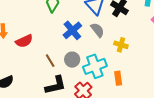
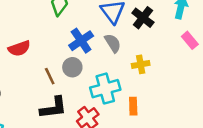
yellow cross: (121, 45) -> (141, 64), turned -32
gray circle: (72, 60) -> (72, 67), moved

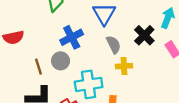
black cross: (143, 18) -> (144, 35), moved
gray semicircle: (113, 43) -> (114, 45), moved

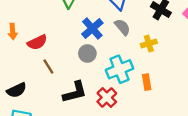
gray semicircle: (114, 45) -> (122, 27), moved
brown line: (38, 67) -> (48, 66), moved

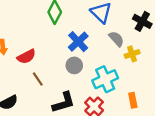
gray semicircle: (122, 27) -> (116, 39), moved
orange rectangle: (147, 82) -> (133, 100), moved

